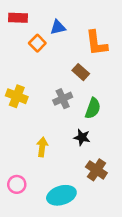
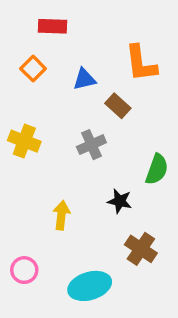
red rectangle: (18, 18) -> (53, 26), moved
blue triangle: (58, 27) -> (84, 79), moved
orange square: (37, 43) -> (33, 69), moved
green semicircle: (93, 108) -> (157, 169), moved

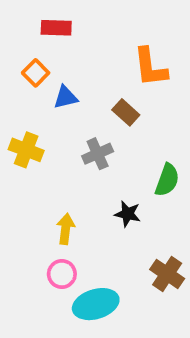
blue triangle: (84, 79) -> (66, 97), moved
brown cross: (141, 249) -> (167, 274), moved
pink circle: (24, 270) -> (62, 274), moved

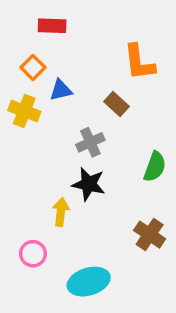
yellow cross: (26, 150) -> (24, 111), moved
black star: (128, 214) -> (89, 184), moved, size x1.4
pink circle: (62, 274) -> (33, 254), moved
brown cross: (167, 274) -> (150, 235), moved

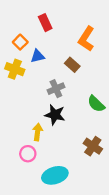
red rectangle: (52, 26) -> (45, 23), moved, turned 63
orange L-shape: (139, 62) -> (86, 39), turned 40
green semicircle: (155, 167) -> (96, 104), turned 114
pink circle: (33, 254) -> (28, 154), moved

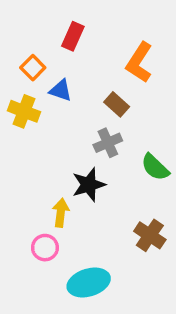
red rectangle: (45, 23) -> (73, 36), turned 49
blue triangle: (38, 56) -> (61, 90), turned 32
gray cross: (56, 89) -> (108, 143), moved
black star: (55, 115) -> (89, 185), turned -30

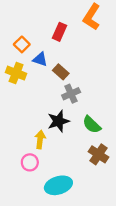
red rectangle: (73, 36) -> (60, 32), moved
orange L-shape: (139, 62) -> (92, 17), moved
brown rectangle: (117, 104) -> (61, 72), moved
green semicircle: (155, 167) -> (92, 125), moved

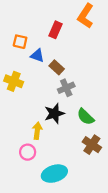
orange square: (22, 44) -> (20, 42), turned -32
yellow cross: (16, 73) -> (14, 81), moved

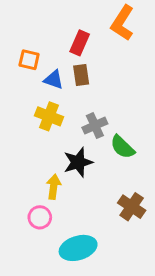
brown rectangle: (57, 67) -> (81, 75), moved, turned 40
yellow cross: (14, 81) -> (49, 116), moved
green semicircle: (85, 117) -> (122, 147), moved

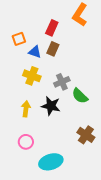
orange square: (29, 60) -> (19, 39), turned -32
brown rectangle: (81, 75) -> (53, 49), turned 32
black star: (78, 162) -> (51, 106), turned 30
yellow arrow: (54, 187) -> (26, 109), moved

